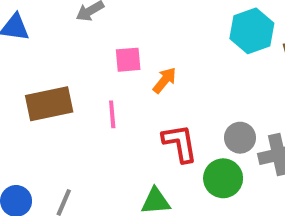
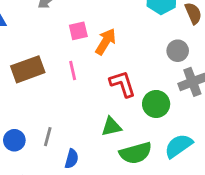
orange arrow: (164, 80) -> (106, 42), size x1.4
gray circle: (240, 138) -> (178, 51), moved

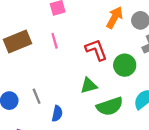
orange arrow: (106, 42) -> (115, 18), moved
gray line: (48, 137) -> (37, 96), turned -35

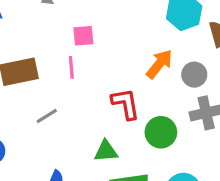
pink line: (55, 41) -> (71, 67), moved
gray line: (37, 96) -> (47, 116), moved, turned 70

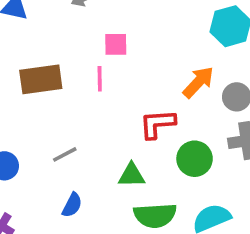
red L-shape: (126, 104) -> (157, 124), turned -88
gray line: (47, 116) -> (65, 154), moved

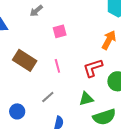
brown rectangle: (41, 79) -> (25, 60), turned 55
pink line: (100, 79) -> (57, 66), moved

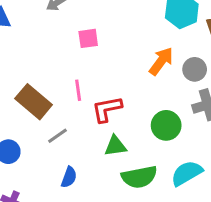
brown rectangle: (25, 60) -> (34, 102), moved
red L-shape: (93, 68) -> (107, 109), moved

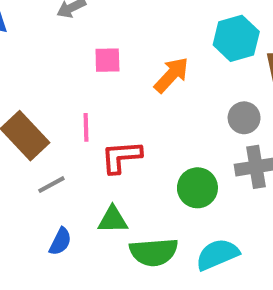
orange arrow: (161, 61) -> (171, 75), moved
green triangle: (115, 146) -> (113, 220), moved

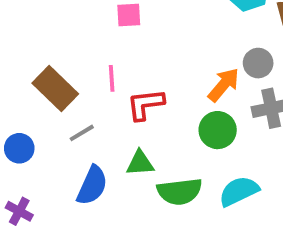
orange arrow: (171, 75) -> (224, 85), moved
blue semicircle: (60, 241) -> (92, 185), size x1.5

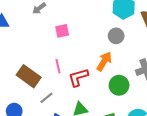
gray circle: (258, 63) -> (116, 36), moved
orange arrow: (224, 85) -> (104, 61), moved

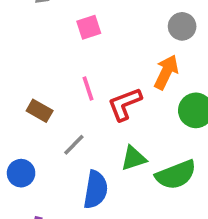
brown rectangle: (29, 76) -> (40, 111), size x0.6

